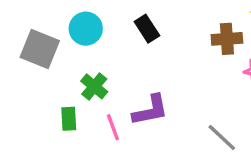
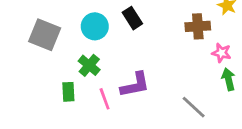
cyan circle: (86, 29) -> (95, 26), moved

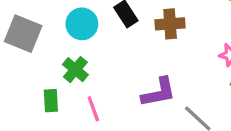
brown cross: (198, 26) -> (170, 24), moved
purple L-shape: (135, 85) -> (159, 92), moved

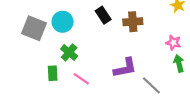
cyan circle: (82, 24) -> (63, 22), moved
pink line: (93, 109) -> (81, 79), turned -35

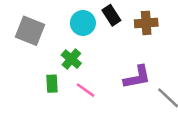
cyan circle: (63, 22) -> (83, 23), moved

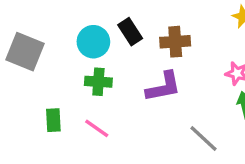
green cross: (71, 59) -> (98, 82), moved, turned -36
purple L-shape: (137, 77) -> (163, 87), moved

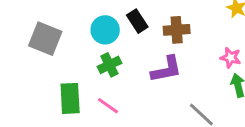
green cross: (98, 82) -> (109, 65), turned -30
green rectangle: (53, 120) -> (70, 98), size x1.5

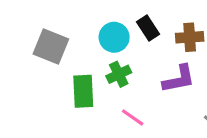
green rectangle: (70, 98) -> (83, 91), moved
pink line: (108, 106) -> (133, 117), moved

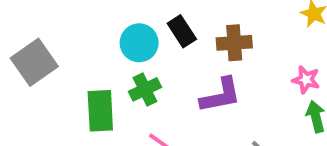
gray square: (51, 47) -> (34, 62), moved, turned 33

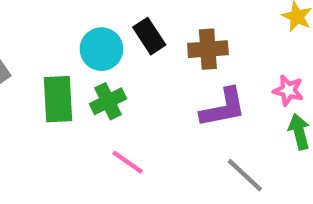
purple L-shape: (221, 95) -> (223, 108), moved
green rectangle: (100, 111) -> (58, 99), moved

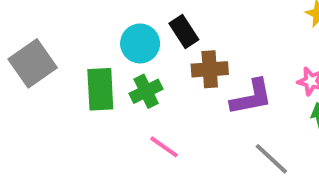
brown cross: (208, 49) -> (210, 69), moved

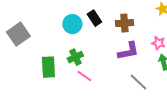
brown cross: (210, 69) -> (124, 23), moved
green rectangle: (100, 89) -> (48, 67), moved
green cross: (146, 91) -> (75, 57), moved

